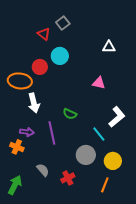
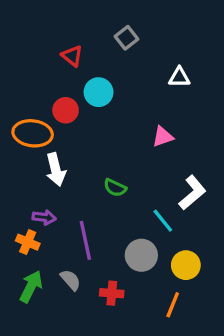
gray square: (63, 23) -> (127, 38), moved
pink triangle: (99, 83) -> (163, 137), turned -32
purple line: (52, 133) -> (85, 240), moved
red cross: (68, 178) -> (112, 293), turned 32
green arrow: (15, 185) -> (31, 287), moved

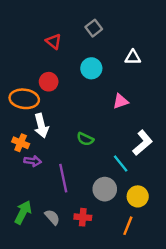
cyan circle: (99, 92) -> (91, 68), moved
orange cross: (28, 242) -> (21, 143), moved
gray semicircle: (71, 280) -> (52, 217), moved

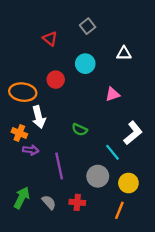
red circle: (49, 82) -> (56, 80), moved

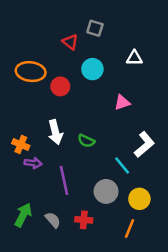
gray square: (88, 26) -> (95, 28), turned -35
red triangle: (50, 39) -> (70, 42), moved
orange ellipse: (23, 92) -> (31, 72), moved
white arrow: (39, 117) -> (55, 132), moved

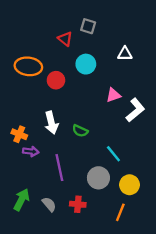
white L-shape: (144, 144) -> (135, 110), moved

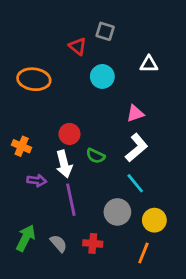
red circle: (56, 80) -> (69, 134), moved
white L-shape: (135, 110) -> (137, 148), moved
white arrow: (51, 123) -> (64, 164), moved
orange cross: (19, 134) -> (22, 146), moved

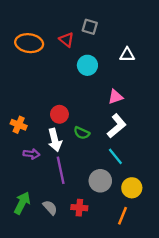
orange ellipse: (34, 79) -> (29, 43), moved

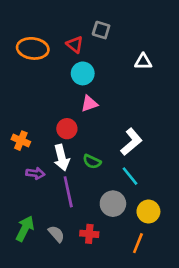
cyan circle: (87, 65) -> (83, 73), moved
pink triangle: (115, 97) -> (89, 104), moved
green semicircle: (82, 133) -> (92, 162), moved

